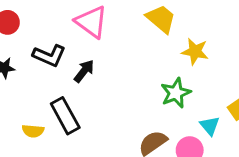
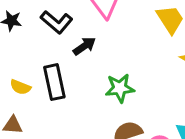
green star: (176, 93) -> (120, 88), moved

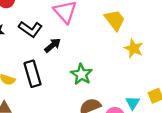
green star: (120, 88) -> (81, 74), turned -30

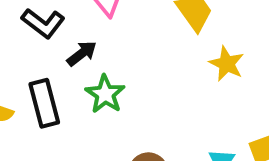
green star: (81, 74) -> (105, 94), moved

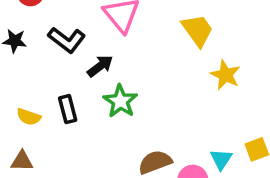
black rectangle: (44, 103) -> (68, 109), size x0.7

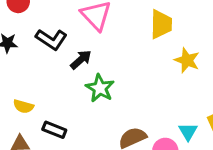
yellow trapezoid: (197, 30) -> (161, 24), turned 40
black rectangle: (68, 109) -> (54, 130), moved, turned -50

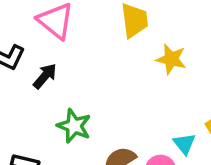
green star: (100, 88) -> (74, 126), moved

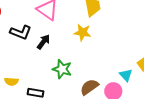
yellow star: (171, 59) -> (82, 32), moved

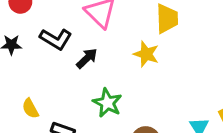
yellow semicircle: (11, 81) -> (30, 108), turned 48

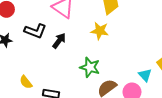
green star: (107, 103) -> (90, 67), moved

